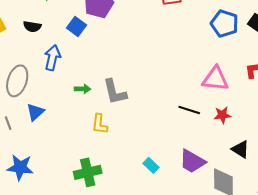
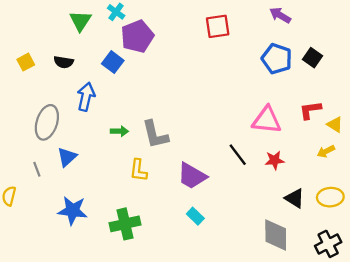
black line: (189, 110) -> (238, 155), turned 35
purple trapezoid: (192, 161) -> (192, 176), moved
blue star: (20, 167) -> (73, 210), moved

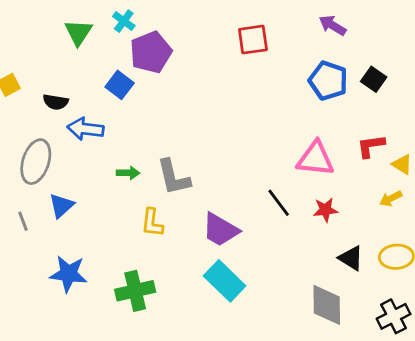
black semicircle: (64, 62) -> (56, 102), moved
blue arrow: (86, 97) -> (85, 129), turned -96
cyan rectangle: (195, 216) -> (225, 281), size x1.8

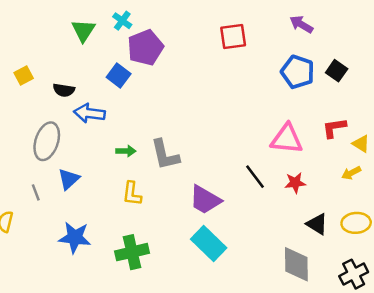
yellow L-shape: (152, 223) -> (132, 194), moved

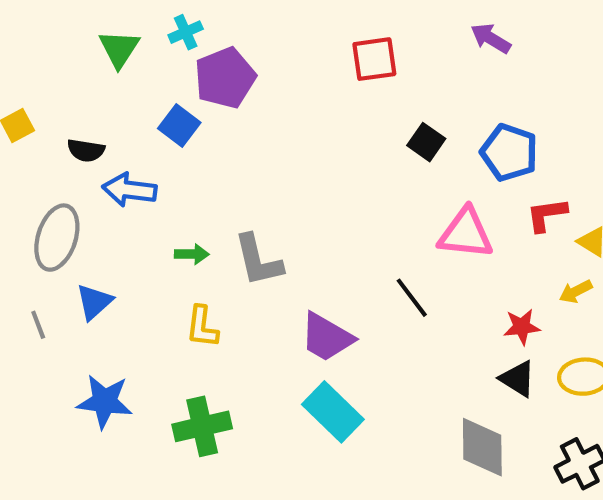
cyan cross: (122, 21) -> (186, 32), turned 30
black square: (337, 71) -> (426, 142), moved
blue pentagon: (298, 72) -> (509, 152), moved
red star: (295, 183) -> (522, 327), moved

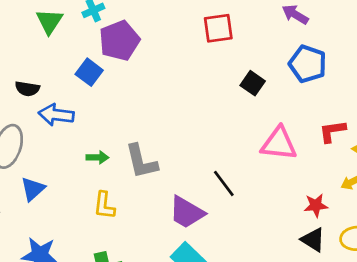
blue pentagon: (509, 152) -> (308, 64), moved
black line: (412, 298) -> (224, 183), moved

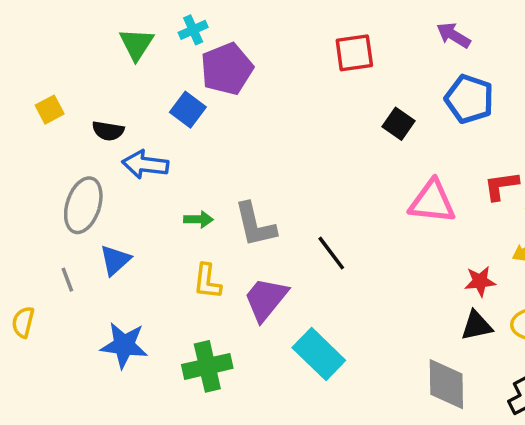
black line: (224, 183) -> (331, 253), moved
purple trapezoid: (187, 212) -> (266, 299), moved, turned 99
black triangle: (313, 240) -> (476, 326), turned -44

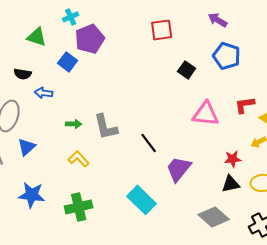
green triangle: (136, 44) -> (37, 37), moved, turned -45
blue arrow: (145, 164) -> (44, 93), size x0.7
yellow L-shape: (207, 281) -> (79, 159), turned 130
purple trapezoid: (266, 299) -> (179, 169), moved
gray diamond: (446, 384) -> (214, 217), turned -48

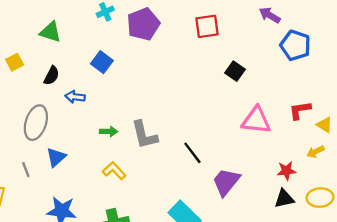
green triangle: (37, 37) -> (50, 32), moved
purple pentagon: (90, 39) -> (143, 24), moved
blue pentagon: (227, 56) -> (295, 45), moved
black semicircle: (23, 74) -> (52, 76), turned -72

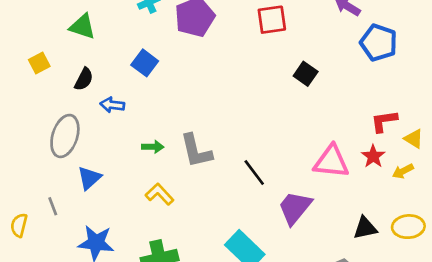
pink triangle: (256, 120) -> (331, 162), moved
gray line: (26, 170) -> (53, 206), moved
red star: (286, 171) -> (373, 156), moved, turned -30

